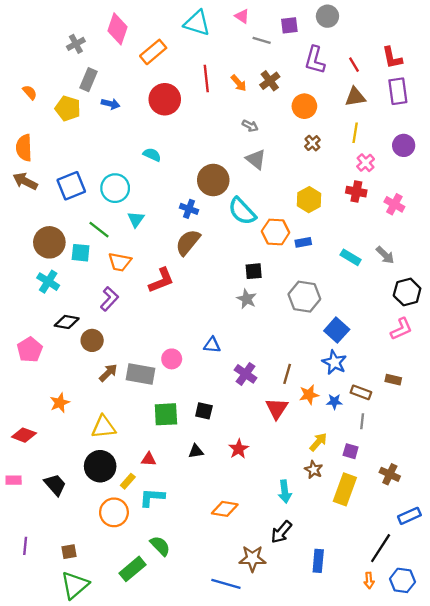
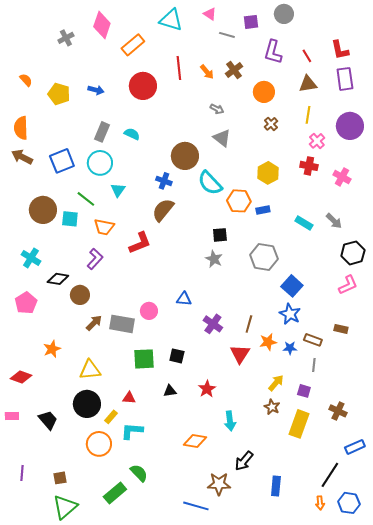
gray rectangle: (89, 80) -> (102, 132), moved
purple circle: (404, 145) -> (350, 126), size x1.4
cyan cross: (48, 282) -> (31, 258), moved
cyan arrow: (285, 492) -> (230, 421), moved

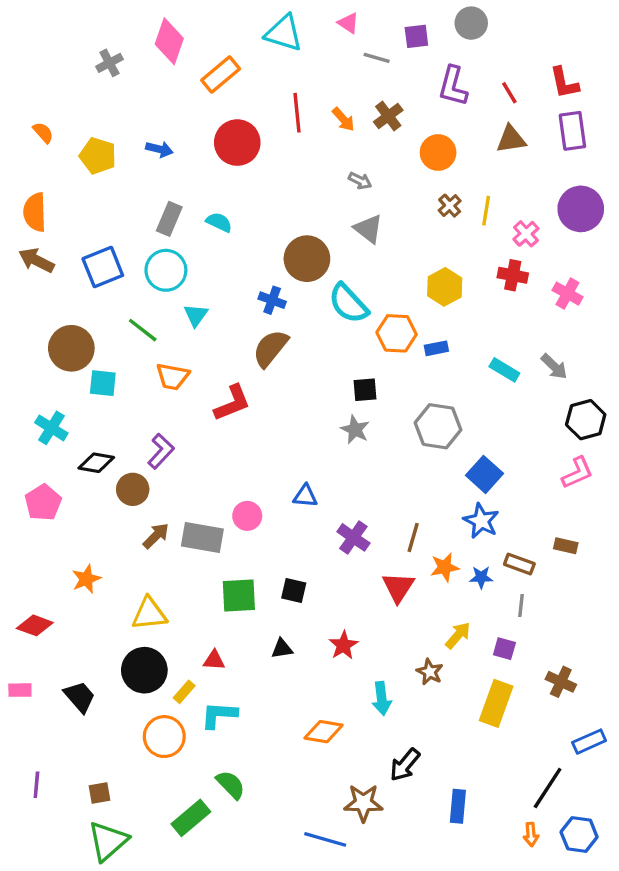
yellow line: (308, 115) -> (486, 211), moved
cyan square: (70, 219) -> (103, 383), moved
purple L-shape: (95, 259) -> (161, 451), moved
brown star: (272, 407) -> (430, 672), moved

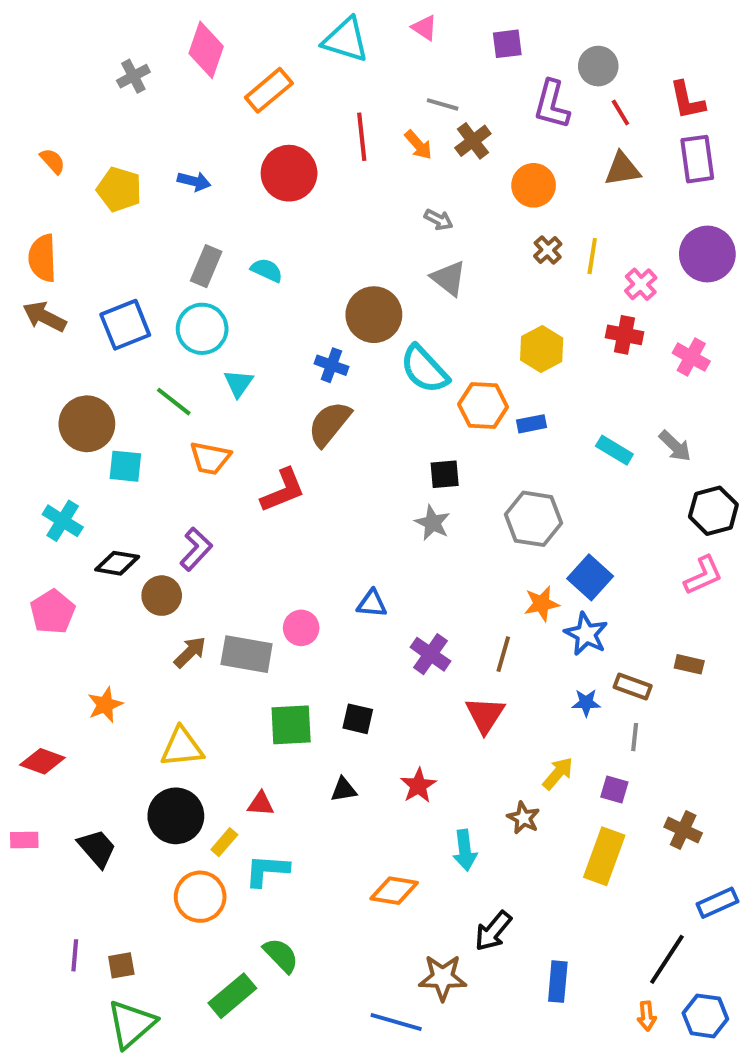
gray circle: (471, 23) -> (598, 66), moved
gray line: (377, 58) -> (443, 104), moved
orange star: (445, 567) -> (542, 604), moved
purple line: (36, 785) -> (75, 955), moved

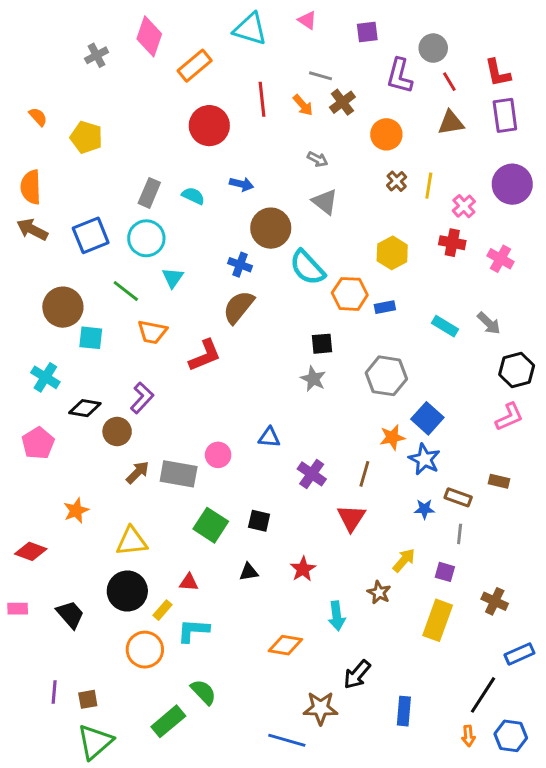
blue arrow: (194, 181) -> (241, 184), moved
green square: (291, 725) -> (211, 525), turned 36

